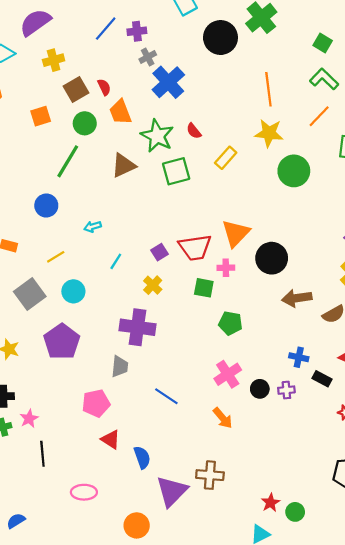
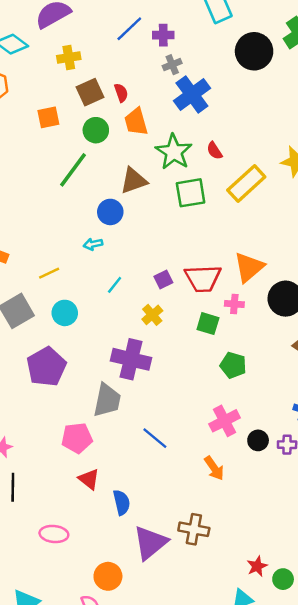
yellow rectangle: (226, 158) -> (246, 184), size x1.5
blue circle: (46, 206) -> (110, 212), moved
gray trapezoid: (120, 366) -> (107, 400), size x1.4

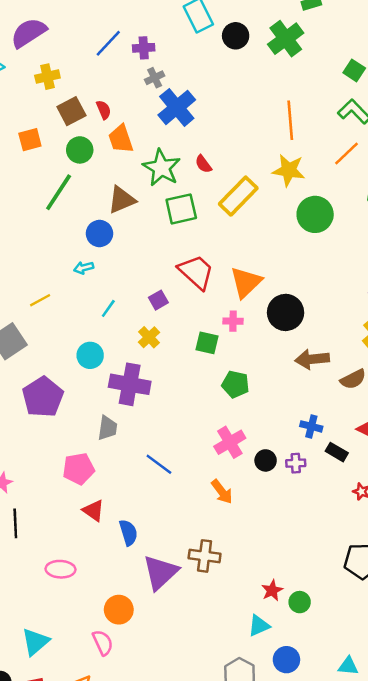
black circle: (254, 51) -> (236, 36), moved, size x0.7
red trapezoid: (203, 278) -> (196, 272), moved, turned -132
cyan circle: (65, 313) -> (90, 355), moved
gray trapezoid: (107, 400) -> (107, 428), size x0.7

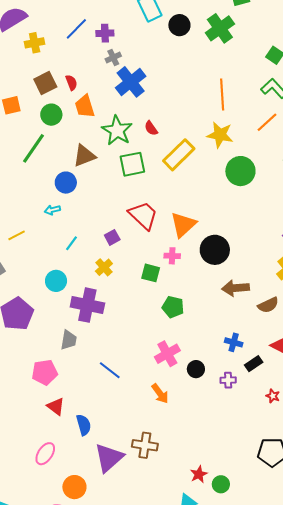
yellow cross: (47, 77) -> (35, 43), moved
black rectangle: (337, 452) -> (254, 364), turned -66
purple cross: (296, 463) -> (228, 380), moved
pink ellipse: (61, 569) -> (45, 454), moved, turned -60

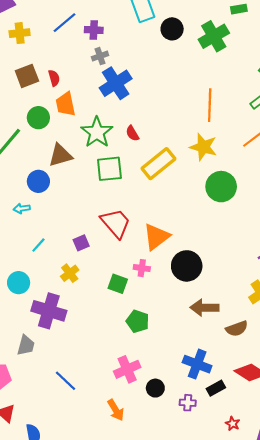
green circle: (51, 115) -> (38, 118), moved
blue cross: (234, 342) -> (197, 364), size x1.5

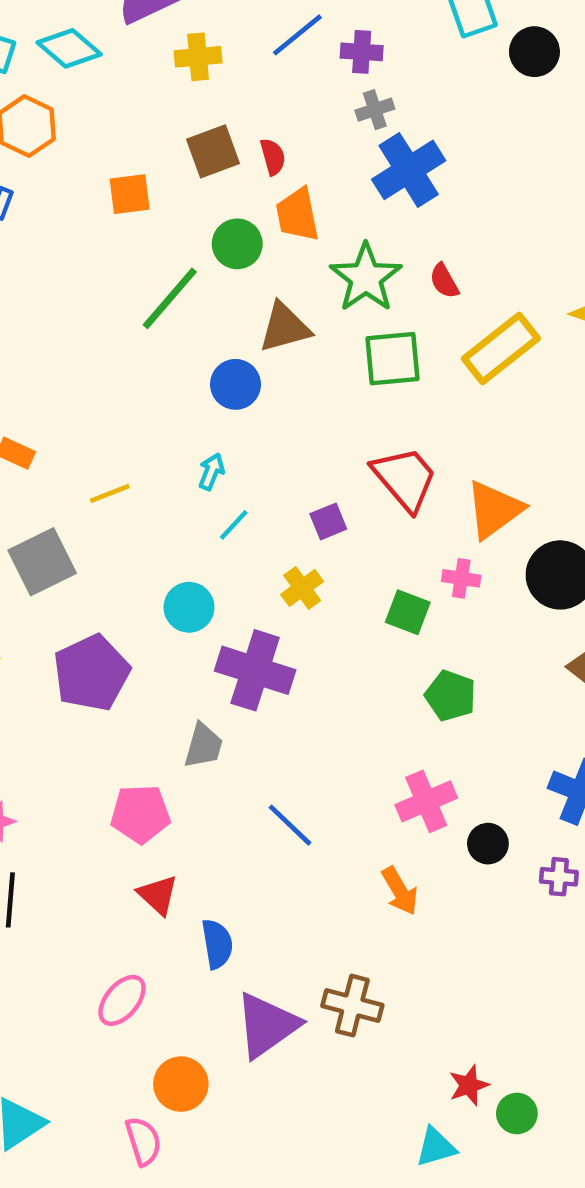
cyan arrow: (22, 209) -> (211, 472), moved, turned 119

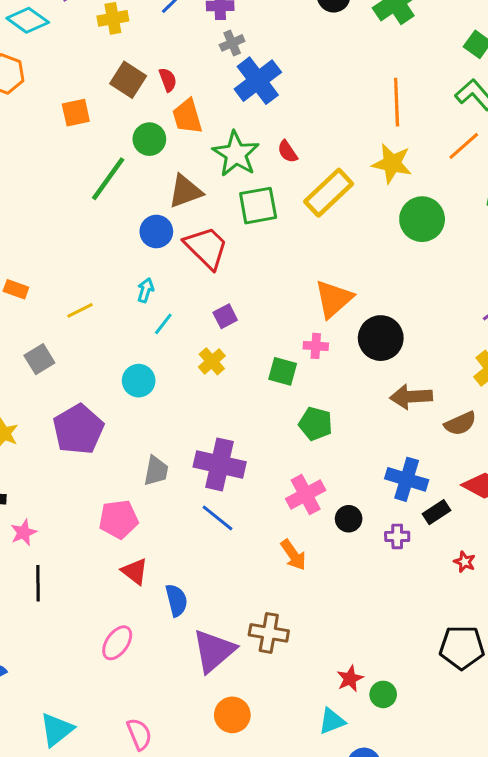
brown square: (213, 151) -> (128, 80), turned -32
red trapezoid: (405, 479) -> (206, 248), moved
gray square: (42, 562) -> (39, 359), size x0.7
purple cross: (255, 670) -> (220, 464), moved
orange circle: (181, 1084) -> (232, 715), moved

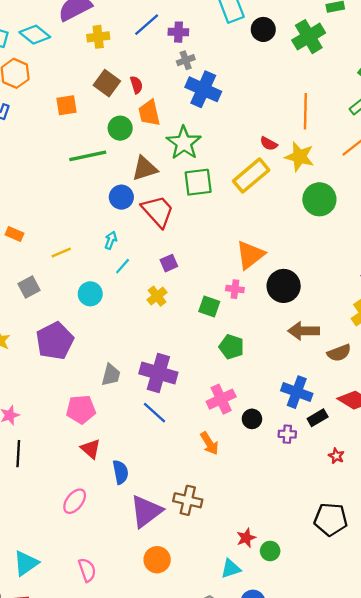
blue cross: (258, 81) -> (203, 89), turned -32
red semicircle: (287, 152) -> (269, 144), moved, turned -30
green line: (108, 179) -> (88, 156), turned 39
cyan circle: (139, 381) -> (90, 294), moved

